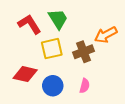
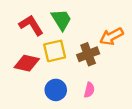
red diamond: (25, 74) -> (27, 63), moved

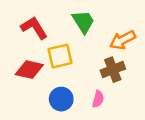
green trapezoid: (61, 20) -> (83, 22), moved
brown cross: (88, 54) -> (113, 70), moved

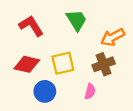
yellow square: (60, 56) -> (63, 63), moved
blue circle: (61, 99) -> (45, 91), moved

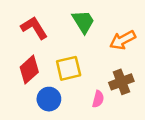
red diamond: (27, 64) -> (29, 70), turned -55
brown cross: (104, 64) -> (121, 82), moved

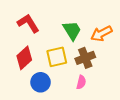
green trapezoid: (83, 22) -> (72, 30), moved
brown cross: (121, 82) -> (85, 58), moved

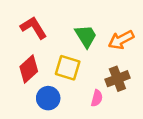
yellow square: (57, 57) -> (68, 68), turned 30
brown cross: (85, 58) -> (117, 79), moved

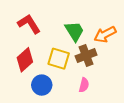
brown cross: (117, 79) -> (86, 55), moved

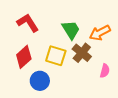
brown cross: (86, 55) -> (82, 53), turned -30
pink semicircle: (84, 85) -> (105, 71), moved

